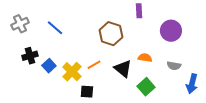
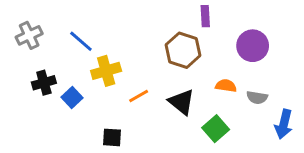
brown hexagon: (111, 34) -> (183, 50), moved
orange semicircle: (145, 58) -> (226, 86), moved
yellow cross: (72, 72) -> (106, 71), moved, turned 30
black square: (87, 92) -> (112, 137), moved

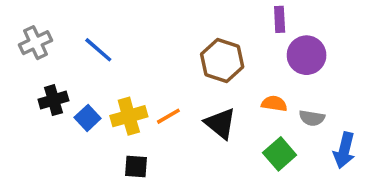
purple rectangle: (205, 16) -> (280, 19), moved
yellow cross: (106, 71) -> (129, 116), moved
green square: (216, 129) -> (280, 154), moved

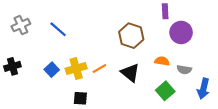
black cross: (53, 100) -> (12, 66), moved

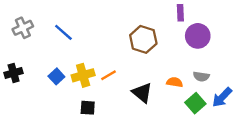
orange semicircle: (162, 61) -> (175, 82), moved
black triangle: (130, 73) -> (142, 93), moved
blue arrow: (203, 89) -> (222, 97), turned 30
green square: (165, 91) -> (195, 103), moved

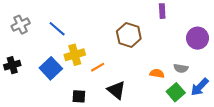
purple circle: (198, 36) -> (198, 38), moved
yellow cross: (83, 75) -> (75, 55), moved
blue square: (56, 76) -> (51, 68), size x1.5
black triangle: (142, 93) -> (116, 90), moved

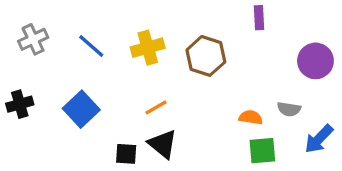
yellow cross: (75, 55) -> (148, 48), moved
black triangle: (116, 90) -> (163, 144), moved
green square: (176, 92) -> (262, 151), moved, turned 36

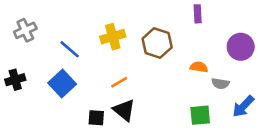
blue line: (91, 46) -> (70, 49), moved
orange semicircle: (251, 117) -> (199, 67), moved

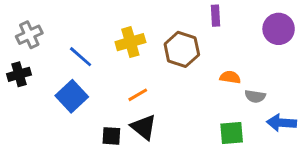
purple rectangle: (198, 14) -> (216, 16), moved
purple circle: (241, 47) -> (279, 29), moved
black cross: (15, 80) -> (19, 74), moved
blue arrow: (243, 106) -> (281, 123), turned 50

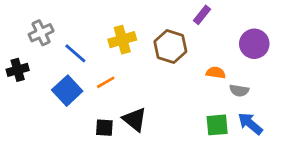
purple rectangle: (216, 16) -> (202, 15), turned 42
purple circle: (279, 29) -> (254, 44), moved
gray cross: (29, 35) -> (41, 33), moved
orange line: (138, 95) -> (106, 82), moved
blue arrow: (281, 123) -> (250, 124), moved, turned 36

